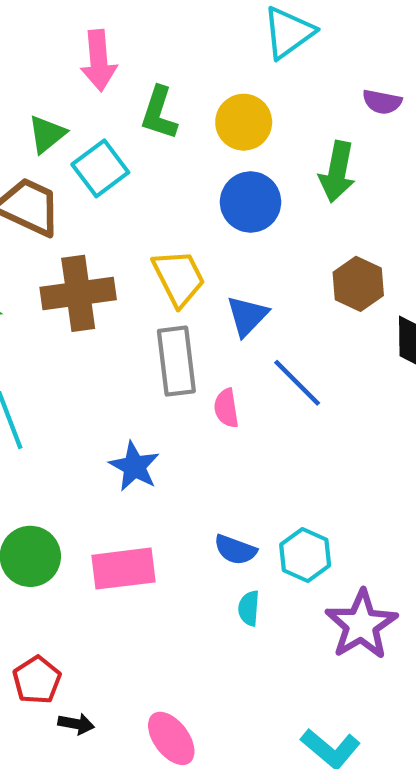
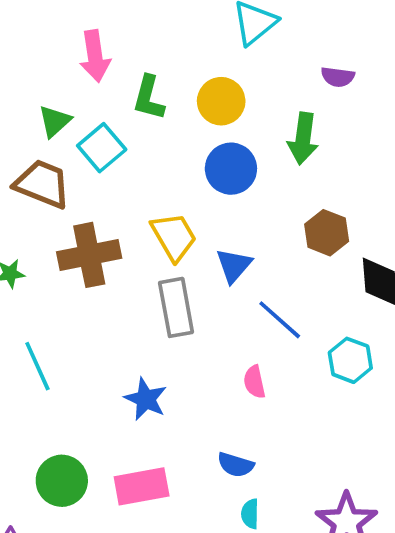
pink semicircle: (226, 408) -> (254, 382), moved
cyan hexagon: (305, 555) -> (350, 360), moved

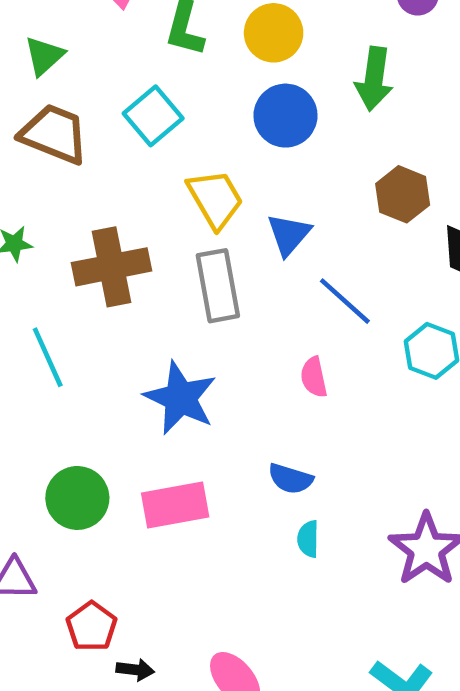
green triangle: (55, 121) -> (44, 56), moved
cyan square: (102, 148) -> (153, 116), moved
brown cross: (89, 255) -> (111, 267), moved
blue star: (146, 399) -> (180, 398), size x1.4

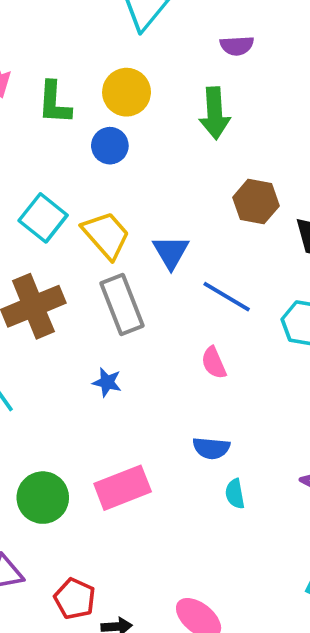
cyan square: (153, 116) -> (43, 218), moved
blue circle: (286, 116) -> (110, 146), moved, size x0.7
blue star: (180, 398) -> (107, 382), moved, size x0.5

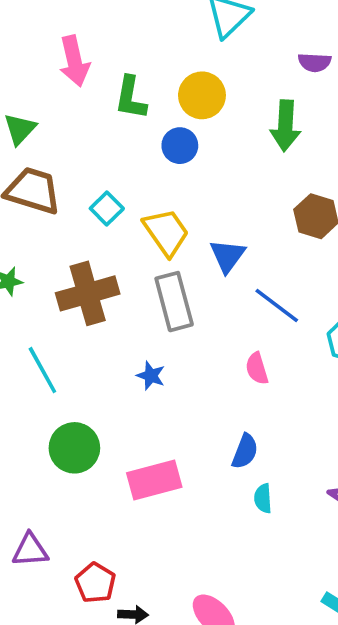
cyan square: (43, 218) -> (107, 208), size x0.7
blue semicircle: (211, 448) -> (245, 451), turned -81
green circle: (43, 498) -> (74, 448), moved

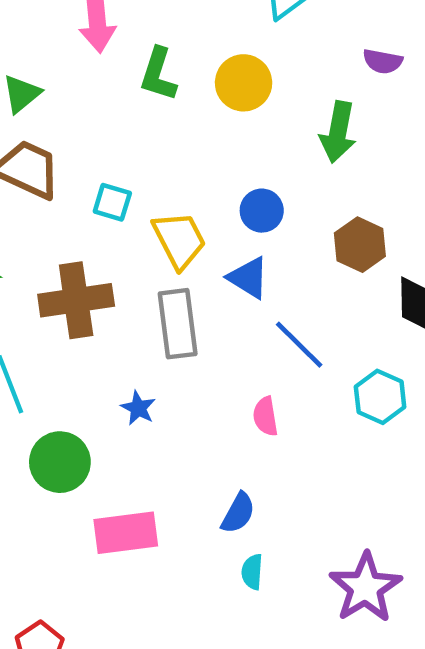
blue circle: (180, 146) -> (262, 211), moved
cyan square: (107, 208) -> (112, 202), turned -36
blue triangle: (227, 256) -> (248, 278), turned -42
green circle: (74, 448) -> (60, 462), moved

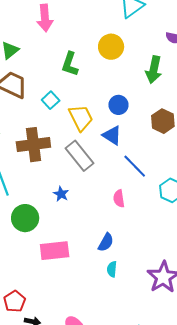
green L-shape: (158, 74) -> (70, 64), moved
cyan square: (112, 202) -> (51, 100), turned 30
gray rectangle: (178, 324) -> (79, 156), turned -32

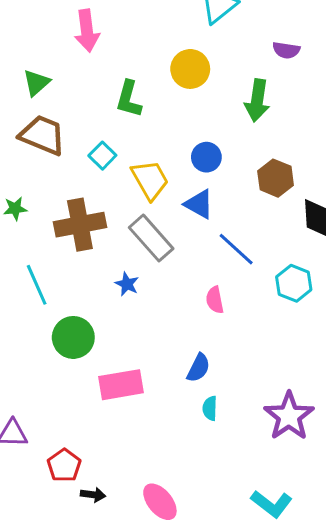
blue star: (61, 194) -> (127, 284), moved

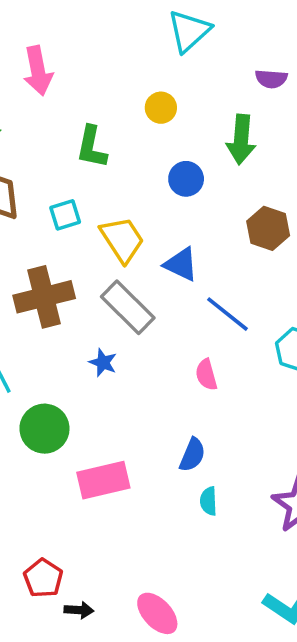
yellow circle: (190, 69) -> (161, 108), size x0.7
cyan square: (102, 156) -> (65, 215), turned 32
blue circle: (206, 157) -> (186, 179), moved

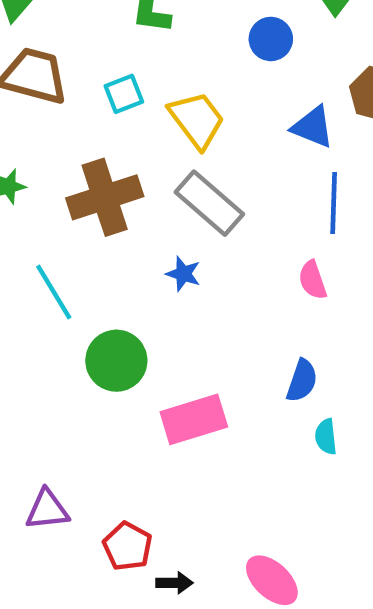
blue triangle: (181, 264) -> (313, 127), moved
blue line: (227, 314) -> (334, 203), turned 57

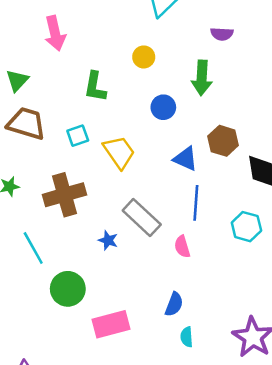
gray rectangle: (209, 203) -> (142, 218), moved

